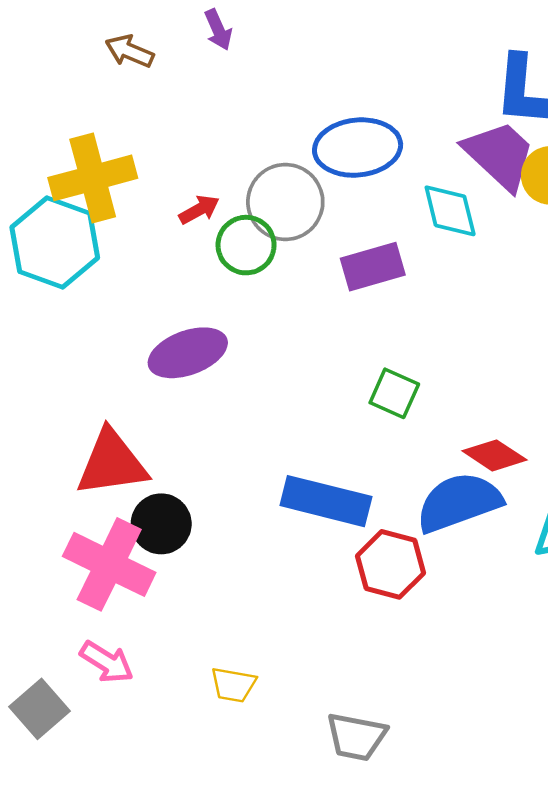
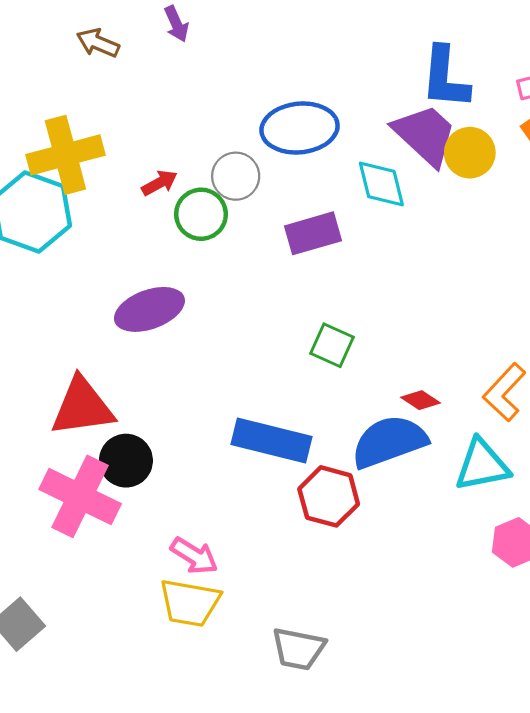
gray circle: (285, 202) -> (236, 176), size x0.7
red diamond: (494, 455) -> (420, 400), size x0.7
pink arrow: (107, 662) -> (194, 556), moved
yellow trapezoid: (233, 685) -> (190, 603), size x1.5

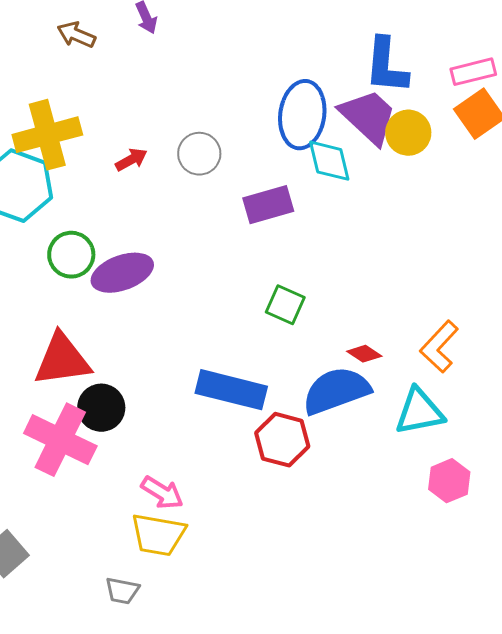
blue ellipse: (300, 128) -> (302, 115), moved, turned -76
green circle: (201, 214) -> (71, 255), moved
gray trapezoid: (298, 649) -> (122, 591), moved, size x0.7

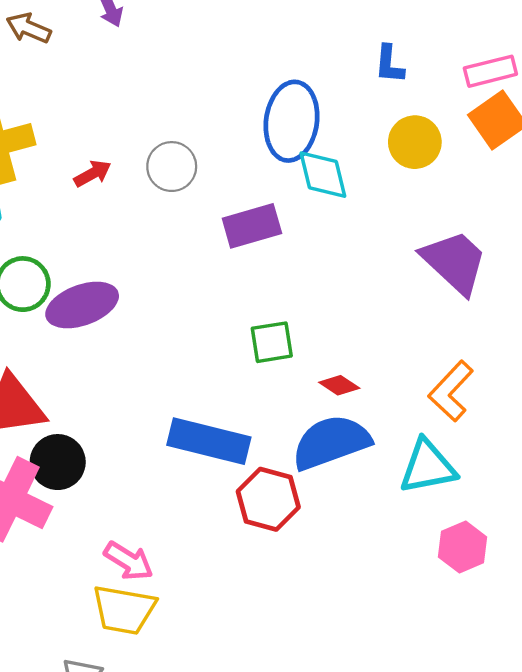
blue L-shape: (386, 66) -> (389, 64), size x0.6
purple trapezoid: (368, 117) -> (454, 262), moved
green square: (285, 305) -> (272, 342), turned -33
red diamond: (364, 354) -> (339, 385), moved

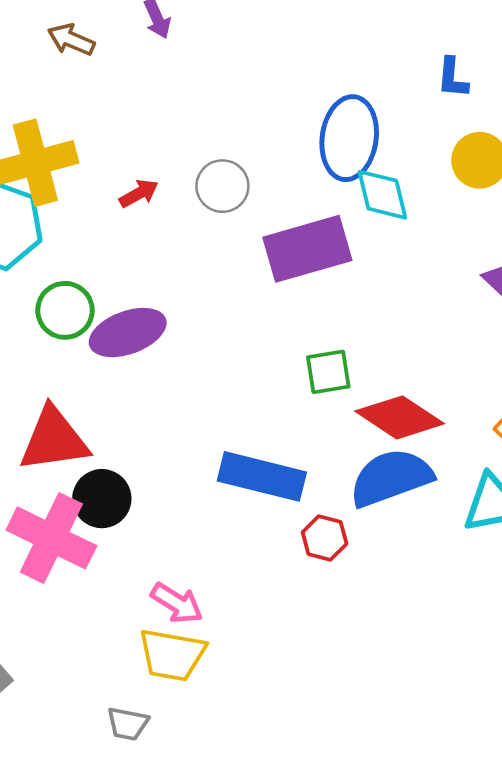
purple rectangle: (252, 226) -> (307, 249), size x1.4
red diamond: (339, 385) -> (400, 417), size x2.0
red hexagon: (268, 499) -> (325, 538), size x0.7

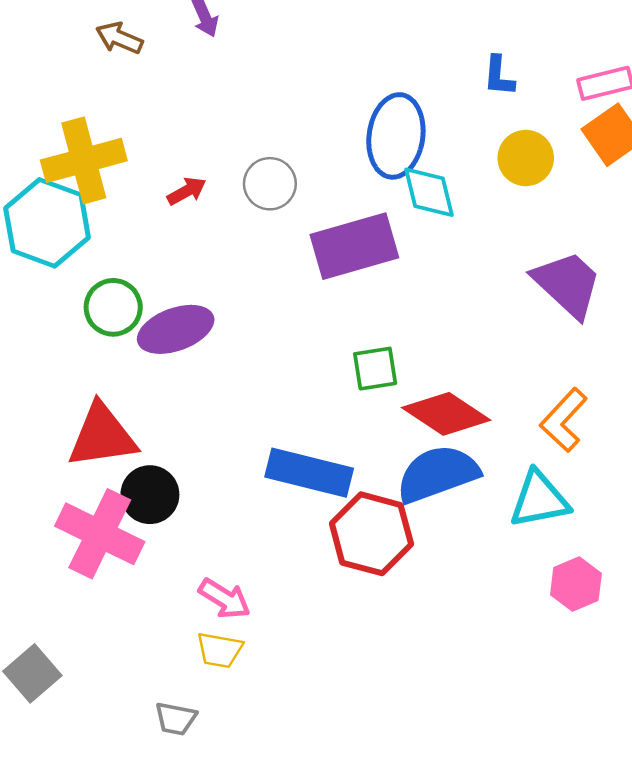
red hexagon: (325, 538) -> (371, 534), size x1.8
yellow trapezoid: (172, 655) -> (220, 650), size x0.7

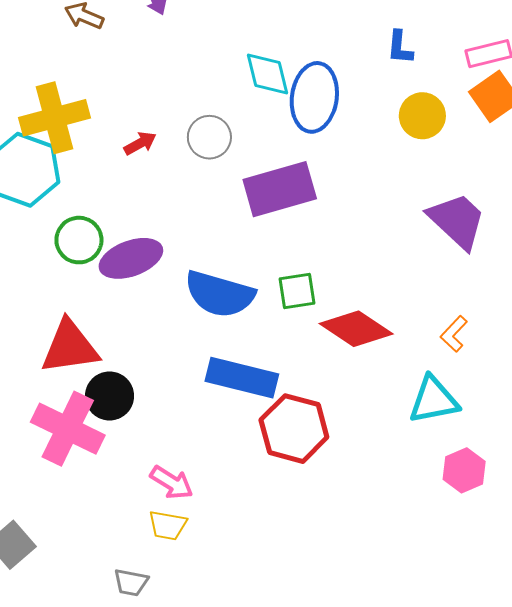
cyan diamond: (429, 192) -> (267, 74), moved
orange L-shape: (564, 420) -> (454, 334), size x0.7
blue semicircle: (438, 474) -> (220, 294), moved, turned -144

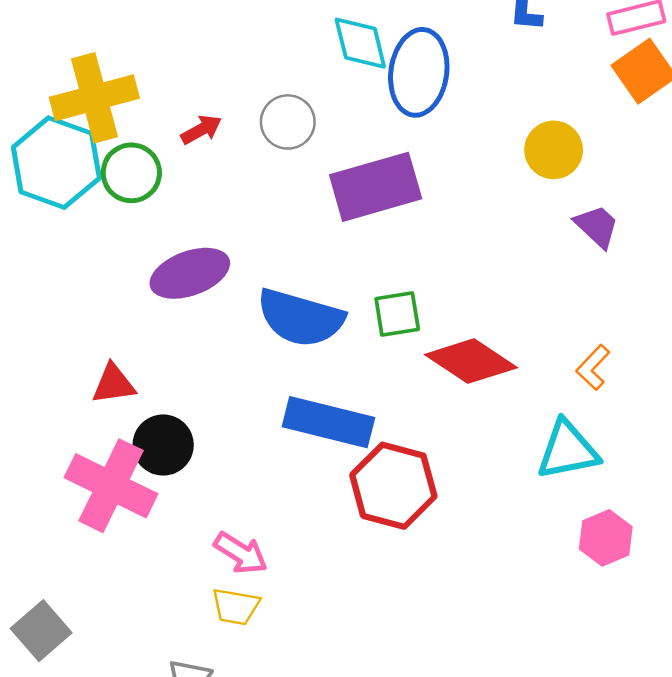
yellow circle: (422, 116) -> (554, 150), moved
purple trapezoid: (457, 221) -> (597, 226), size x0.6
green circle: (79, 240) -> (131, 173), moved
red triangle: (70, 347) -> (114, 384), size x0.6

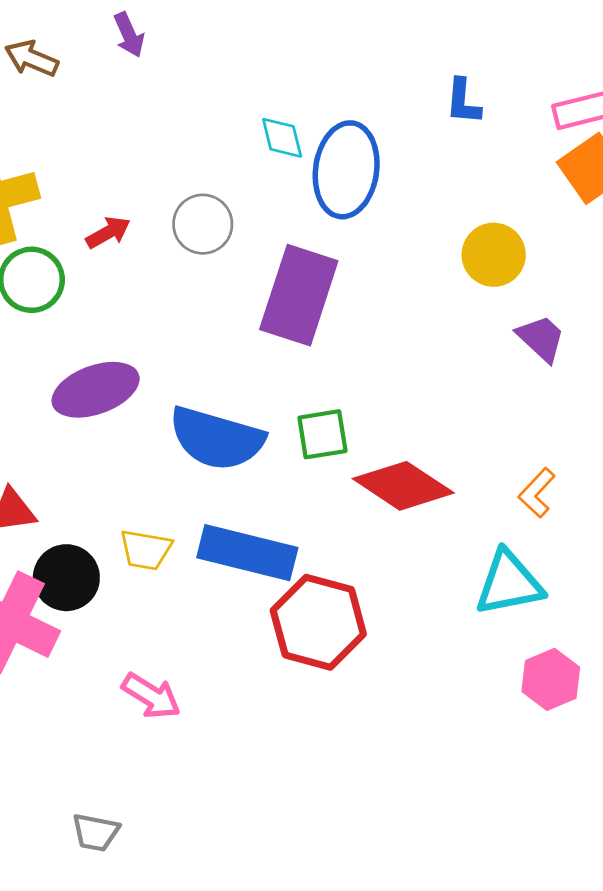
cyan diamond: (360, 43) -> (282, 138), size x0.7
purple rectangle: (376, 187) -> (299, 295), turned -56
yellow trapezoid: (236, 607) -> (146, 550), moved

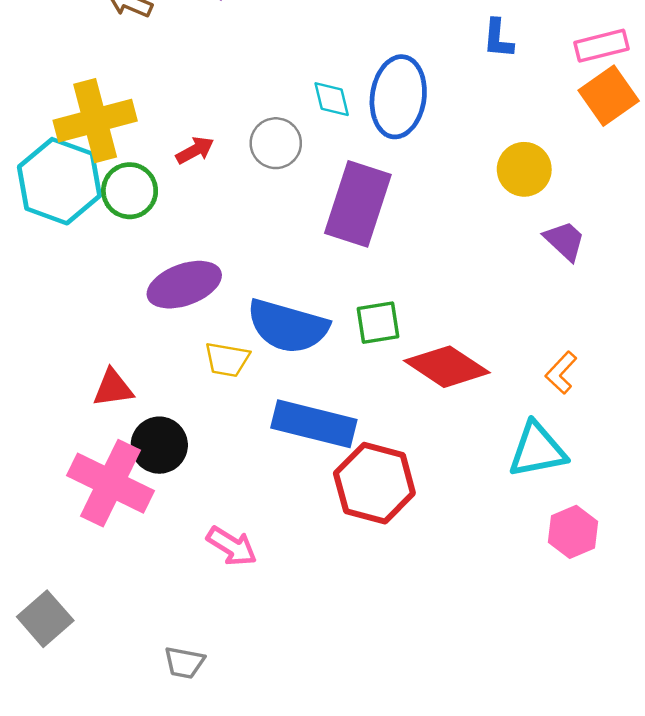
cyan diamond: (282, 138) -> (332, 99), moved
yellow trapezoid: (146, 550) -> (227, 360), moved

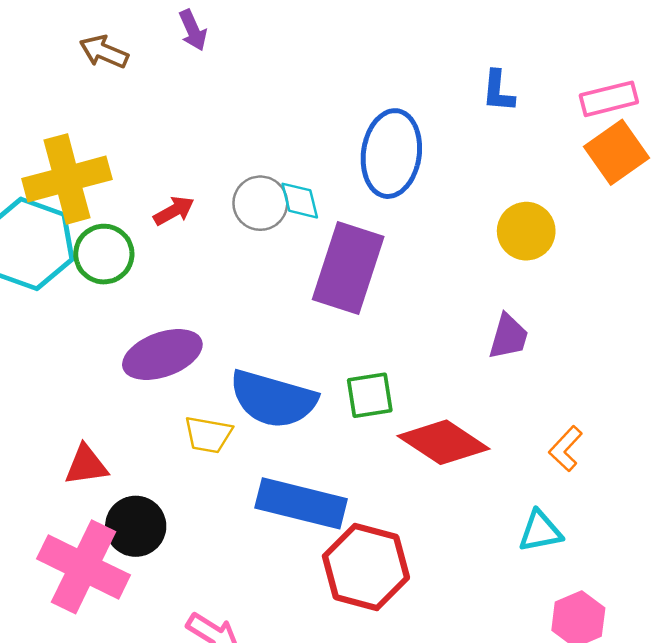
cyan diamond: (332, 99) -> (300, 201), moved
purple trapezoid: (565, 241) -> (508, 337), moved, turned 63
cyan triangle: (537, 450) -> (540, 531), size x0.7

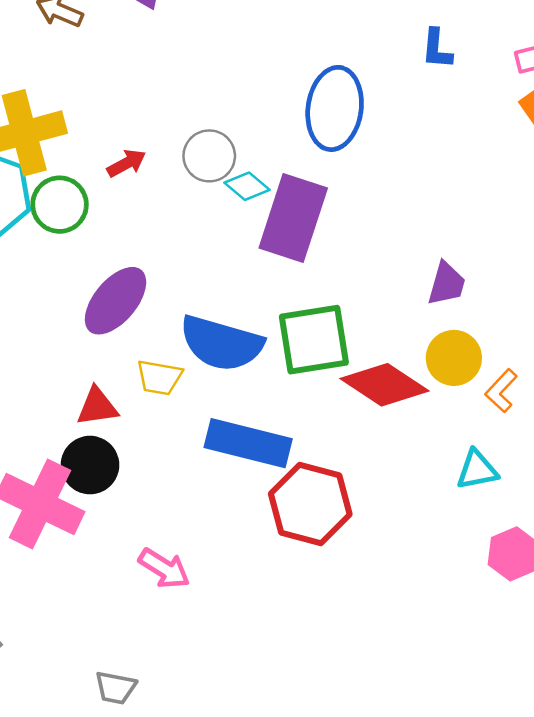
cyan diamond: (300, 201) -> (247, 186), moved, turned -36
yellow circle: (526, 231) -> (454, 358), moved
purple ellipse: (162, 355) -> (116, 301), turned -30
green square: (370, 395) -> (314, 340), size x1.6
red triangle: (86, 465) -> (97, 407), moved

